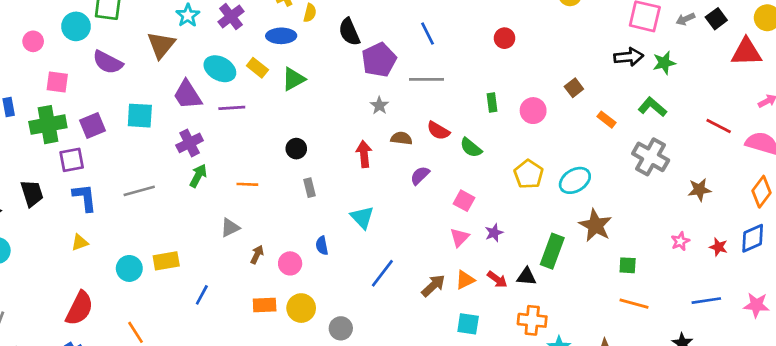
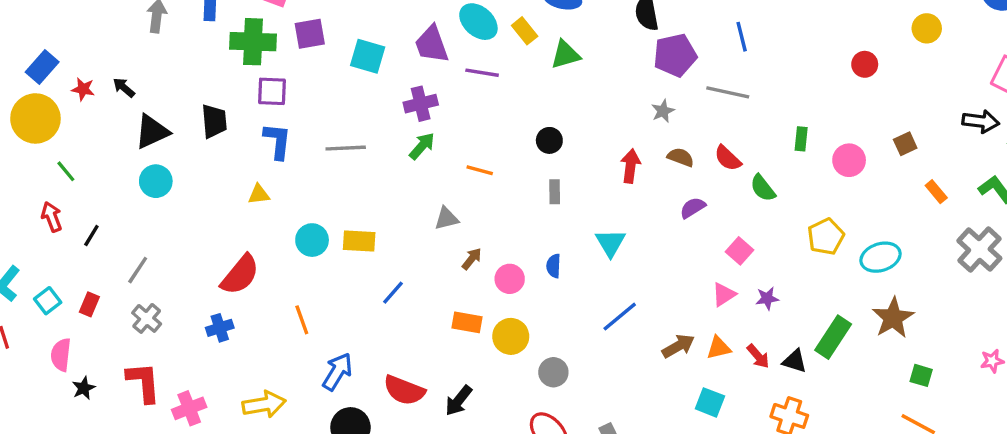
red circle: (505, 38) -> (865, 64), moved
purple square: (92, 126) -> (310, 34), moved

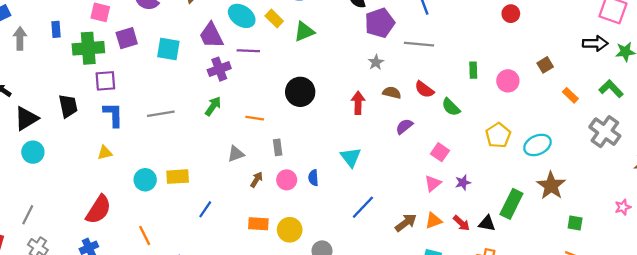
purple cross: (421, 104) -> (219, 69), moved
black circle: (549, 140) -> (300, 92), size x1.6
gray rectangle: (555, 192) -> (278, 147), moved
pink circle: (510, 279) -> (287, 180), moved

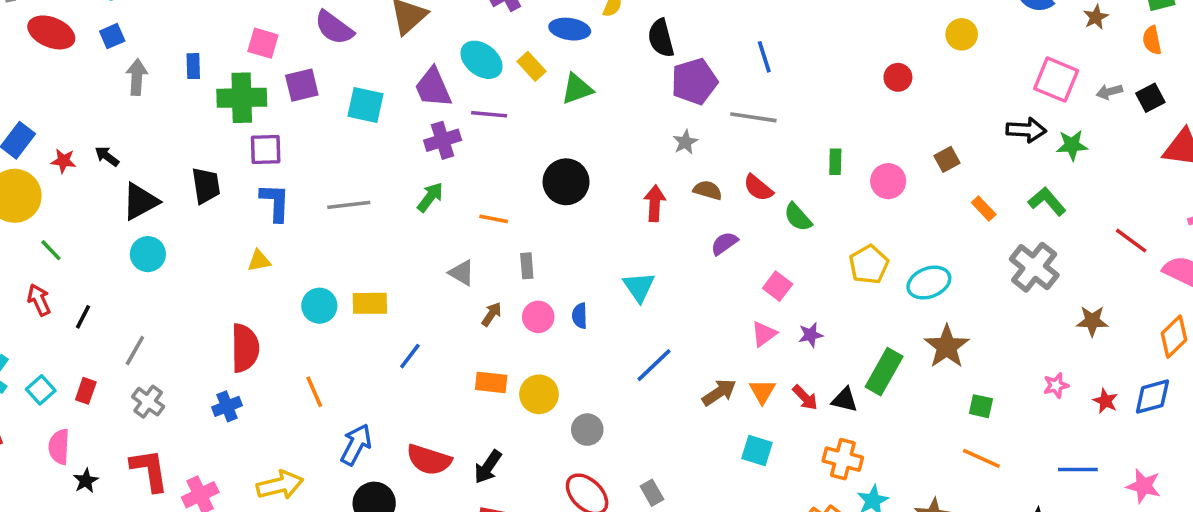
gray triangle: (236, 154) -> (462, 273), turned 48
red semicircle: (99, 210) -> (245, 348), turned -36
orange triangle: (434, 221) -> (762, 391), turned -42

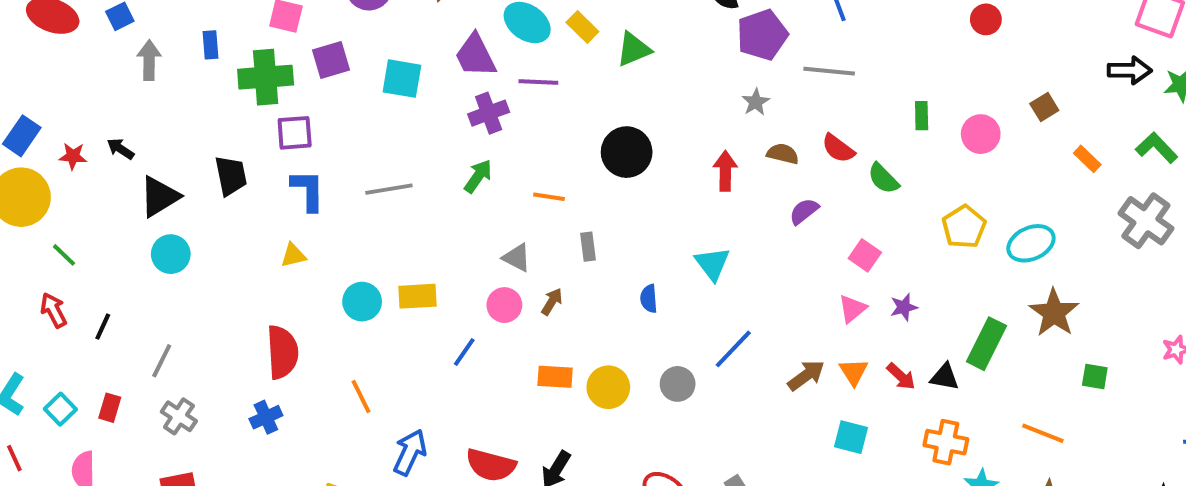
pink circle: (538, 317) -> (504, 305), moved
gray circle: (587, 430) -> (678, 384), moved
orange line: (981, 458) -> (1043, 433), moved

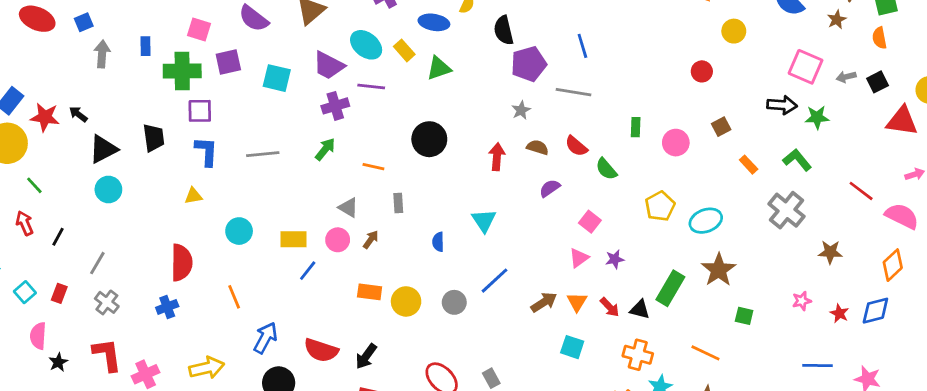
red circle: (986, 19) -> (702, 71), moved
purple trapezoid: (475, 56) -> (329, 65), turned -40
red star: (73, 156) -> (45, 117), size x1.5
yellow rectangle: (417, 296) -> (294, 239), moved

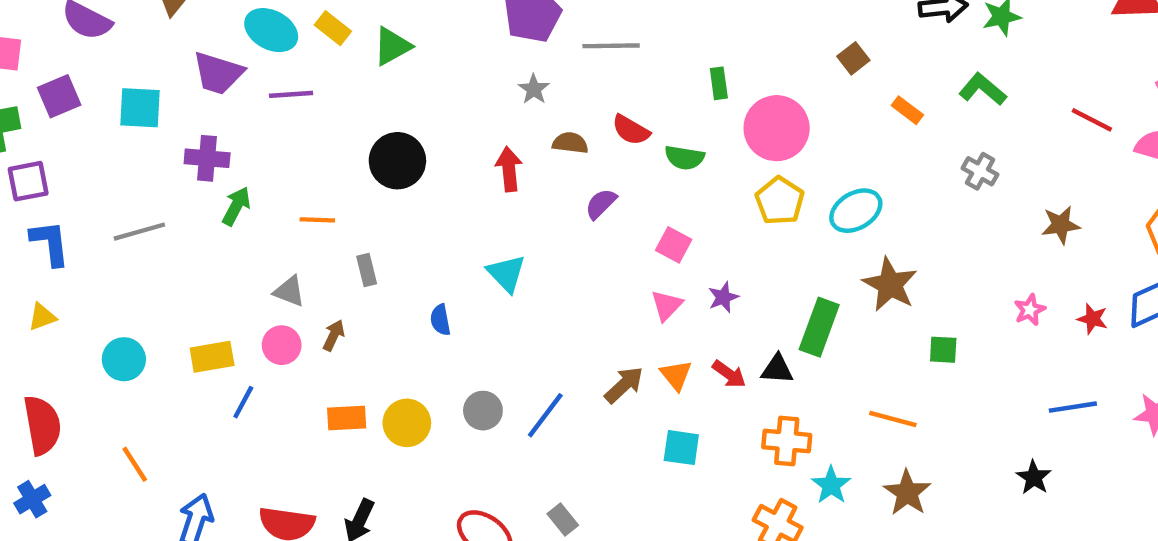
purple cross: (335, 106) -> (207, 158), moved, turned 32
pink circle: (676, 143) -> (777, 128), moved, size x1.5
green semicircle: (606, 169) -> (685, 158), turned -30
gray cross: (787, 210) -> (980, 171), size x0.6
blue line: (494, 281) -> (545, 415), moved

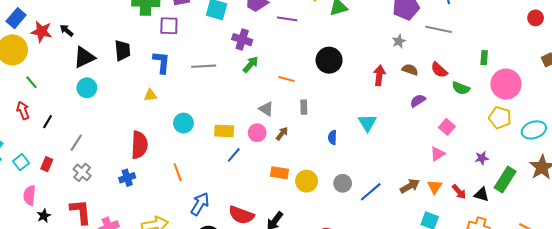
purple square: (28, 181) -> (169, 26), moved
yellow pentagon: (780, 201) -> (500, 118), turned -30
purple star: (723, 297) -> (482, 158), moved

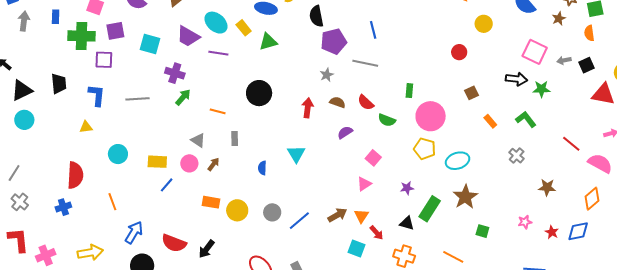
red arrow: (459, 192) -> (377, 233), moved

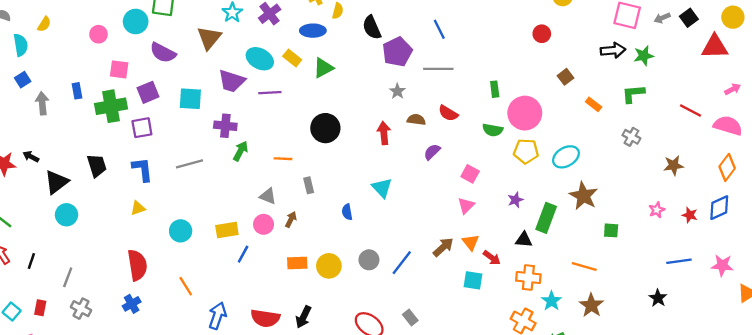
green L-shape: (526, 119) -> (633, 94), turned -45
green semicircle: (387, 120) -> (493, 130), moved

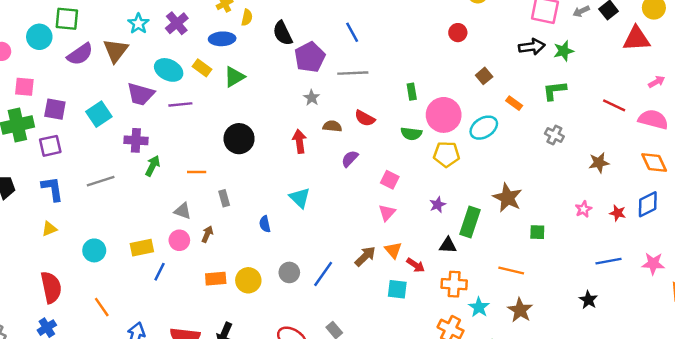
purple semicircle: (163, 53) -> (80, 54), moved, turned -60
purple square: (148, 92) -> (55, 109), turned 35
cyan square: (190, 99) -> (99, 114), turned -35
cyan ellipse: (566, 157) -> (484, 128), moved
orange diamond: (727, 167) -> (654, 163), turned -60

